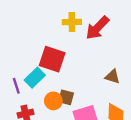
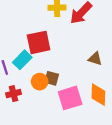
red square: (52, 59) -> (39, 42), turned -30

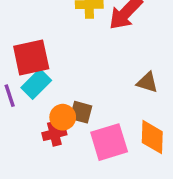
red square: (39, 42) -> (31, 58), moved
red cross: (14, 94) -> (54, 134), moved

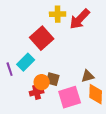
red square: (31, 58) -> (42, 38), moved, turned -30
brown triangle: (147, 82) -> (88, 76), moved, turned -32

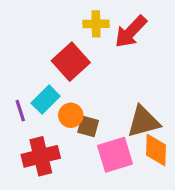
brown triangle: (88, 76) -> (143, 122), size x1.6
orange circle: (42, 82) -> (71, 115), moved
red cross: (37, 92) -> (41, 156), moved, size x1.6

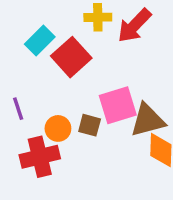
cyan rectangle: (46, 100) -> (40, 41), moved
orange circle: (71, 115) -> (58, 128), moved
pink square: (115, 155) -> (118, 105), moved

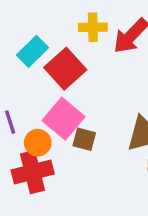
pink square: (118, 105) -> (64, 119), moved, turned -33
orange circle: (58, 128) -> (38, 143), moved

